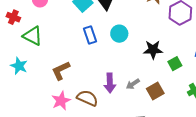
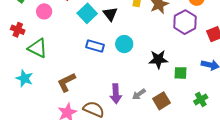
blue rectangle: (90, 35) -> (95, 46), turned -54
green square: (175, 64) -> (180, 73), turned 32

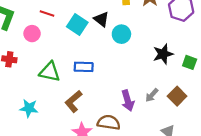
cyan circle: (124, 44) -> (121, 34), moved
blue rectangle: (95, 46) -> (84, 67), moved
green triangle: (38, 48) -> (50, 72), moved
green square: (180, 73) -> (190, 62), turned 32

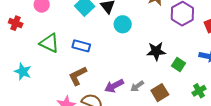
brown L-shape: (73, 101) -> (78, 76), moved
purple arrow: (128, 101) -> (114, 86), turned 66

